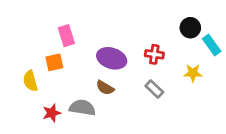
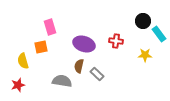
brown semicircle: (105, 88) -> (79, 66), turned 72
gray rectangle: (154, 89) -> (97, 74), moved
red star: (52, 113) -> (18, 85), moved

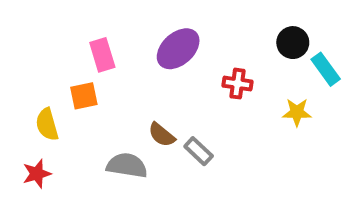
purple ellipse: (84, 44) -> (178, 49), moved, turned -60
brown semicircle: (79, 66) -> (162, 135), turned -64

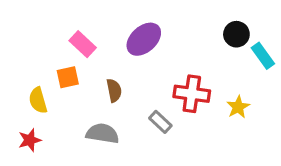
pink rectangle: (102, 55) -> (83, 44), turned -30
red cross: (237, 84) -> (192, 94), moved, size x1.5
yellow star: (297, 112) -> (238, 107), moved, turned -30
brown semicircle: (162, 135) -> (114, 90), moved, turned -140

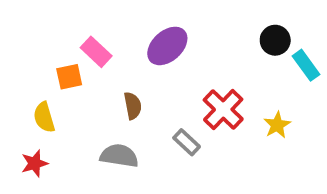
orange square: (68, 77) -> (69, 77), moved
red cross: (192, 94) -> (223, 110), turned 36

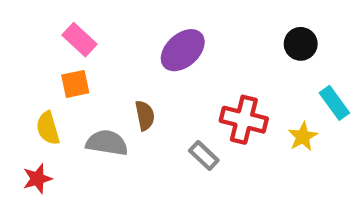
pink rectangle: (96, 52) -> (80, 40), moved
cyan rectangle: (306, 65) -> (334, 103), moved
red cross: (223, 110) -> (244, 120), turned -30
gray semicircle: (119, 156) -> (107, 143), moved

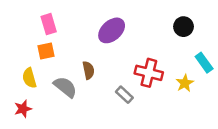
pink rectangle: (80, 40) -> (49, 24), turned 30
gray semicircle: (107, 143) -> (65, 87), turned 30

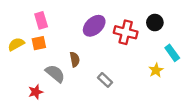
red cross: (149, 73) -> (126, 32), moved
yellow semicircle: (29, 78) -> (16, 44), moved, turned 77
red star: (23, 109) -> (36, 92), moved

